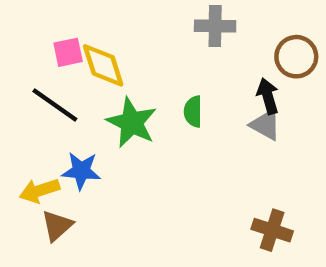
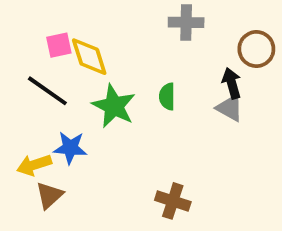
brown cross: (272, 230) -> (173, 201), moved

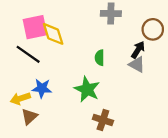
pink square: (59, 45) -> (35, 27), size x1.6
black arrow: (232, 83) -> (138, 50), turned 48
green star: (114, 106) -> (87, 89), moved

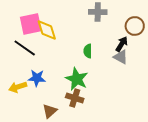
brown triangle: (29, 117) -> (50, 111), moved
brown cross: (103, 120) -> (75, 98), moved

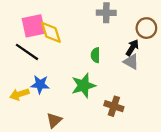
green star: (77, 79) -> (83, 86), turned 30
brown cross: (75, 98) -> (114, 106), moved

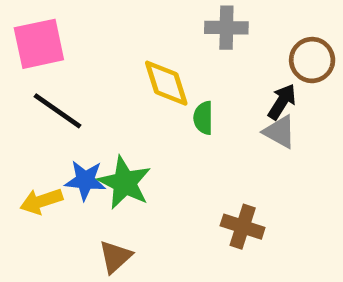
pink square: (34, 26) -> (39, 44), moved
yellow diamond: (51, 32) -> (166, 83), moved
green star: (83, 86) -> (125, 183), moved, turned -30

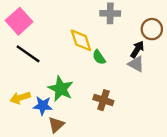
pink square: (39, 44) -> (19, 21), turned -30
green semicircle: (203, 118) -> (99, 57), turned -35
blue star: (85, 180) -> (43, 106), moved
brown cross: (243, 227) -> (103, 100), moved

